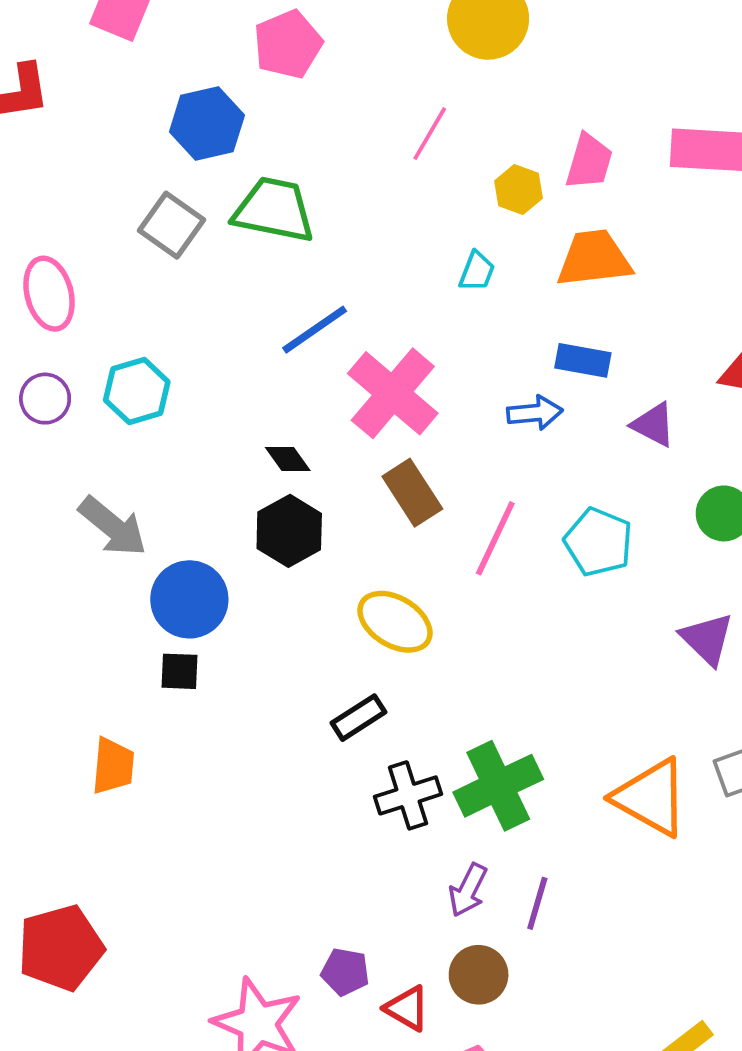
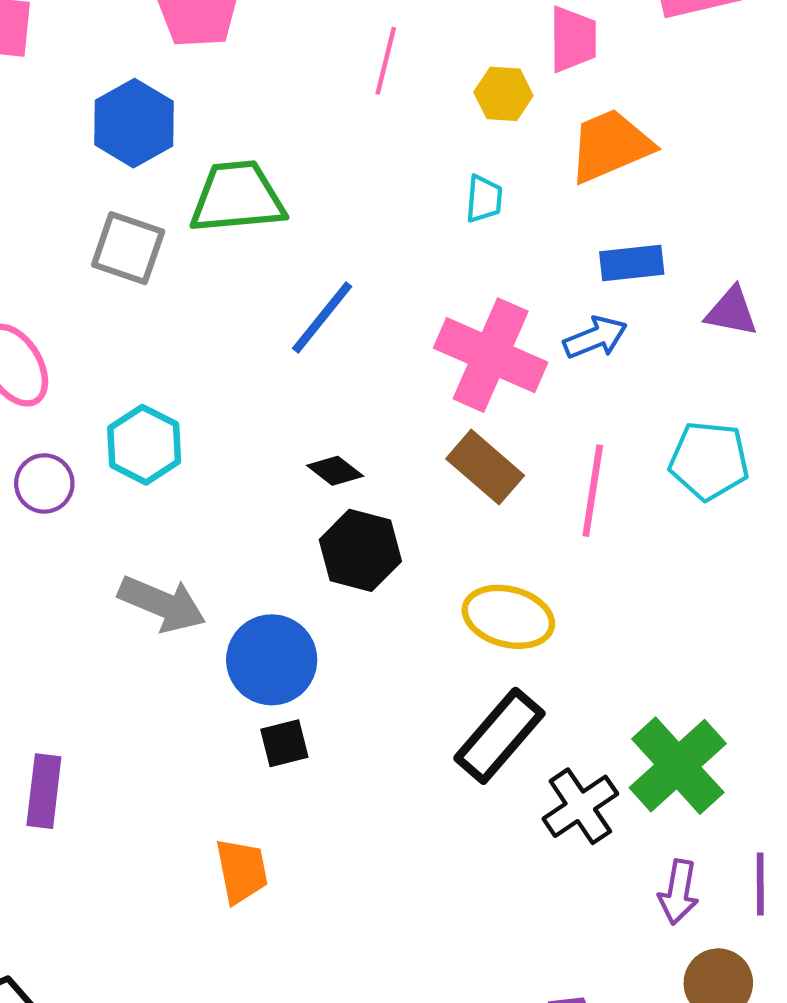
pink cross: (393, 393) -> (491, 355), moved
black rectangle: (359, 718) -> (499, 736), size x1.5

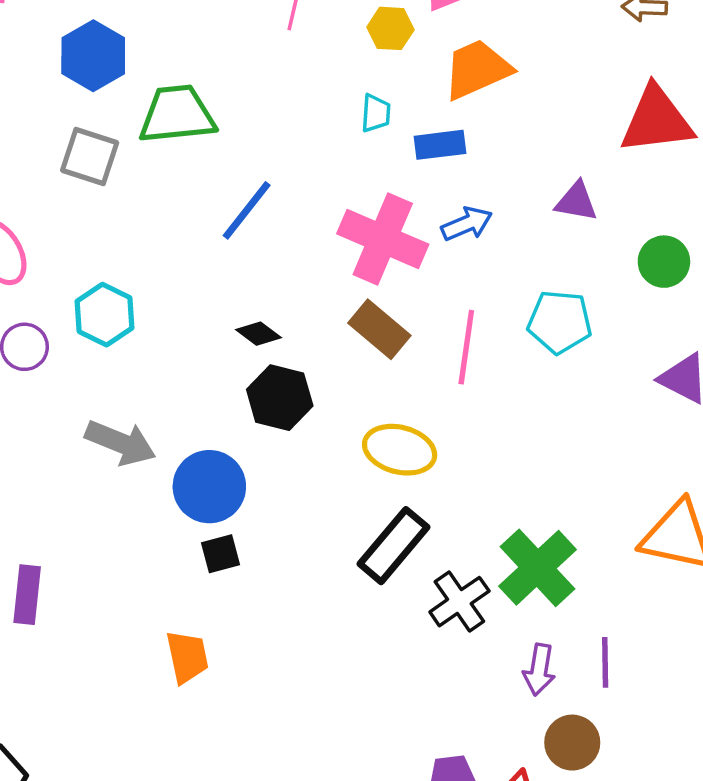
blue rectangle: (632, 263) -> (440, 145), moved

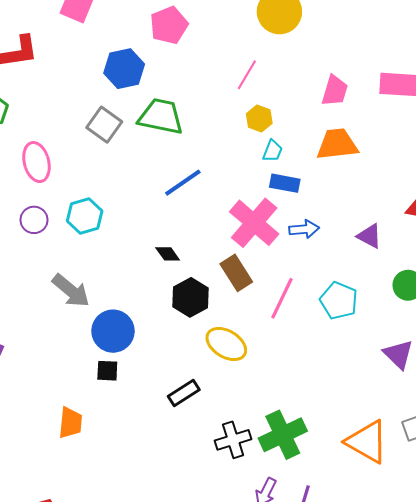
yellow hexagon: (390, 28) -> (259, 119), moved
blue rectangle: (440, 145) -> (285, 183), moved
black hexagon: (280, 398) -> (191, 297), moved
black rectangle: (394, 546) -> (184, 393), moved, size x0.7

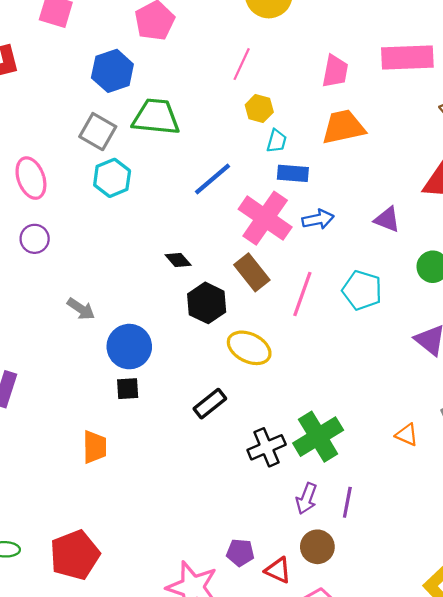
blue line: (183, 183) -> (213, 179), moved
cyan hexagon: (85, 216) -> (112, 178), moved
gray arrow: (71, 291) -> (81, 309), size x0.7
orange triangle: (367, 442) -> (407, 435), size x0.5

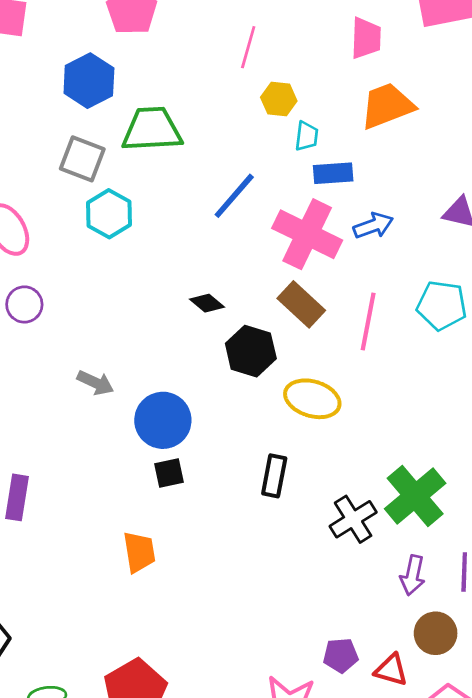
black rectangle: (210, 404) -> (274, 476), turned -32

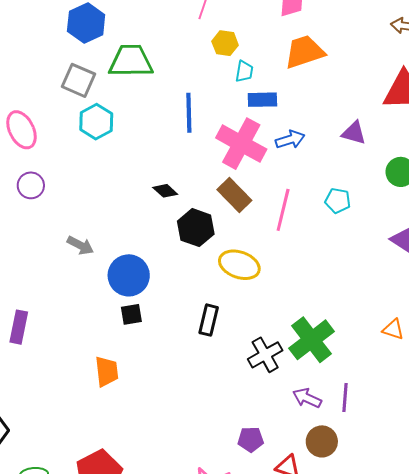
blue line: (234, 196) -> (189, 113), turned -45
cyan pentagon: (442, 305) -> (338, 201), size x0.7
purple arrow: (413, 575) -> (307, 398), turned 100
purple pentagon: (341, 655) -> (251, 439), moved

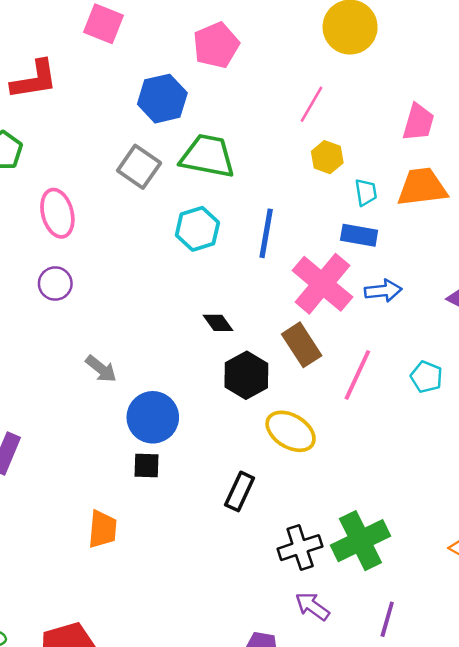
cyan trapezoid: (244, 71) -> (366, 192), moved, turned -30
cyan hexagon: (96, 122) -> (197, 229), moved
purple arrow: (307, 398) -> (312, 606), moved

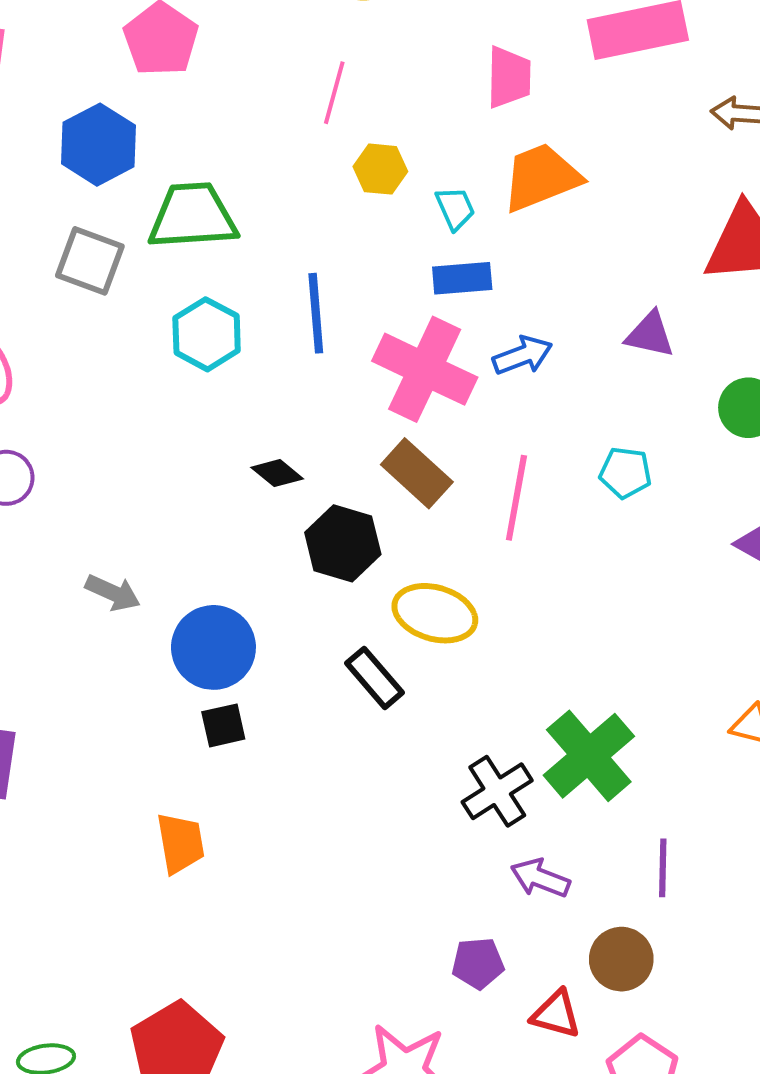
black rectangle: (240, 491) -> (374, 678), moved, turned -51

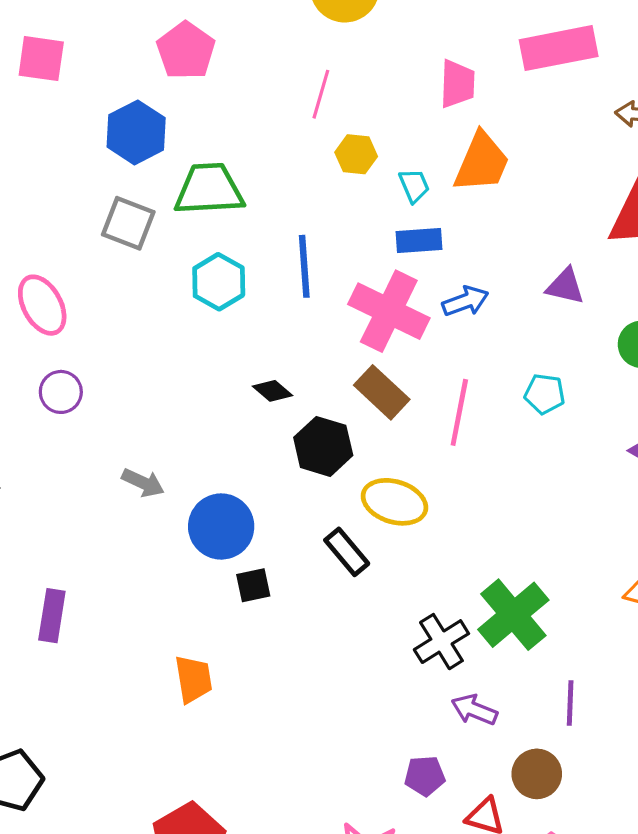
orange trapezoid: (541, 177) -> (482, 162), turned 134
black square: (223, 725) -> (253, 585), moved

